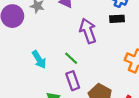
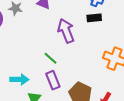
cyan arrow: (39, 59) -> (19, 79), moved, turned -54

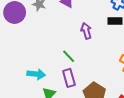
purple arrow: (66, 31) -> (86, 31), size x0.7

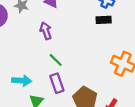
purple arrow: (86, 31) -> (46, 31), moved

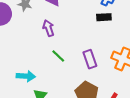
purple rectangle: (57, 83) -> (90, 59), moved

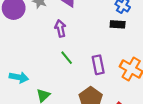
cyan arrow: (26, 76) -> (19, 77), moved

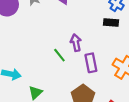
purple arrow: (60, 28) -> (76, 43), moved

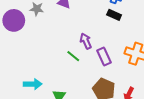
black rectangle: (111, 23) -> (114, 15), turned 32

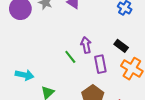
black rectangle: (114, 15) -> (121, 46), moved

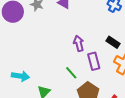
green line: (70, 57) -> (71, 73), moved

